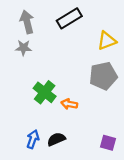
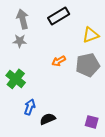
green cross: (45, 92) -> (16, 79), moved
orange arrow: (69, 104) -> (59, 61), moved, turned -40
blue arrow: (33, 139) -> (30, 107), moved

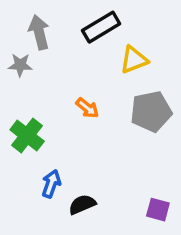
yellow triangle: (91, 35) -> (134, 60), moved
gray star: (20, 41) -> (20, 65), moved
orange arrow: (59, 61) -> (87, 108), moved, turned -112

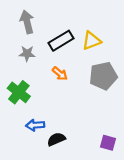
black rectangle: (101, 27) -> (61, 41), moved
gray star: (20, 65) -> (27, 54), moved
blue arrow: (51, 184) -> (35, 125), turned -114

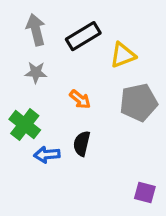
black rectangle: (61, 41) -> (83, 36), moved
blue arrow: (35, 125) -> (47, 155), moved
black semicircle: (56, 139) -> (82, 144), moved, turned -54

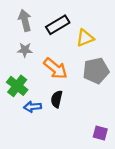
orange arrow: (80, 99) -> (55, 68), size x1.6

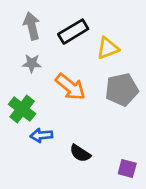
black semicircle: (57, 99) -> (80, 153), moved, turned -70

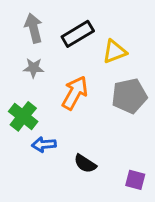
orange arrow: (70, 87) -> (75, 93), turned -100

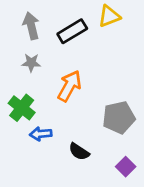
yellow triangle: (115, 52) -> (109, 16), moved
gray pentagon: (129, 96) -> (119, 117), moved
purple square: (135, 180) -> (126, 167), turned 30

